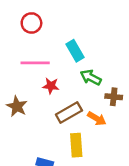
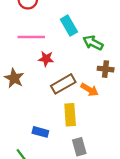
green arrow: (91, 77) -> (93, 43), moved

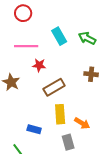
green arrow: (93, 43) -> (87, 38), moved
orange arrow: (90, 90) -> (82, 123), moved

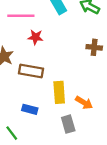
brown rectangle: (54, 87) -> (31, 71), moved, turned 40

